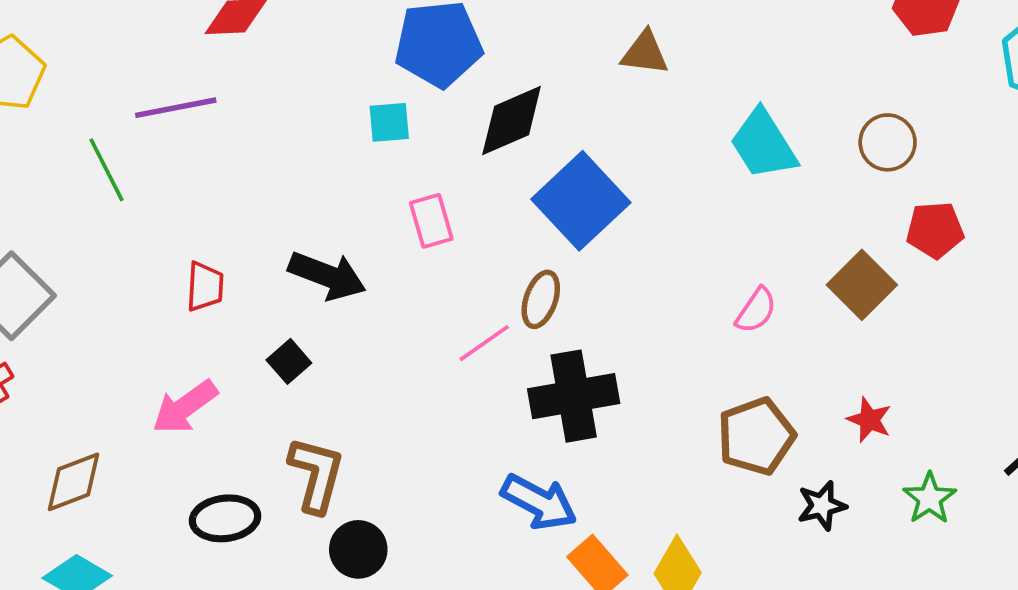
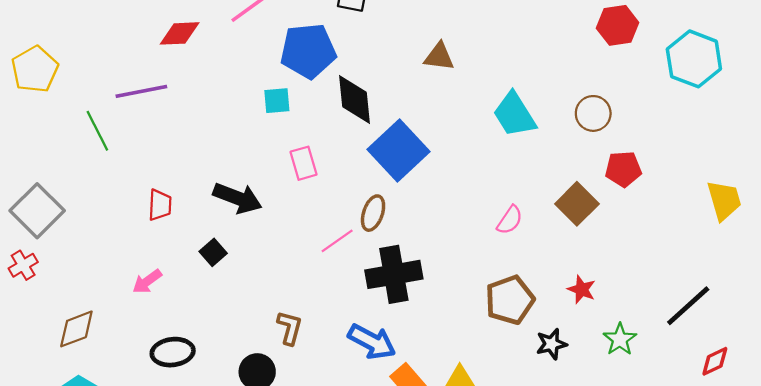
black diamond: (512, 121) -> (355, 100), turned -72
pink arrow: (185, 407) -> (147, 281), size x0.7
brown L-shape: (316, 475) -> (290, 328), moved, size x0.7

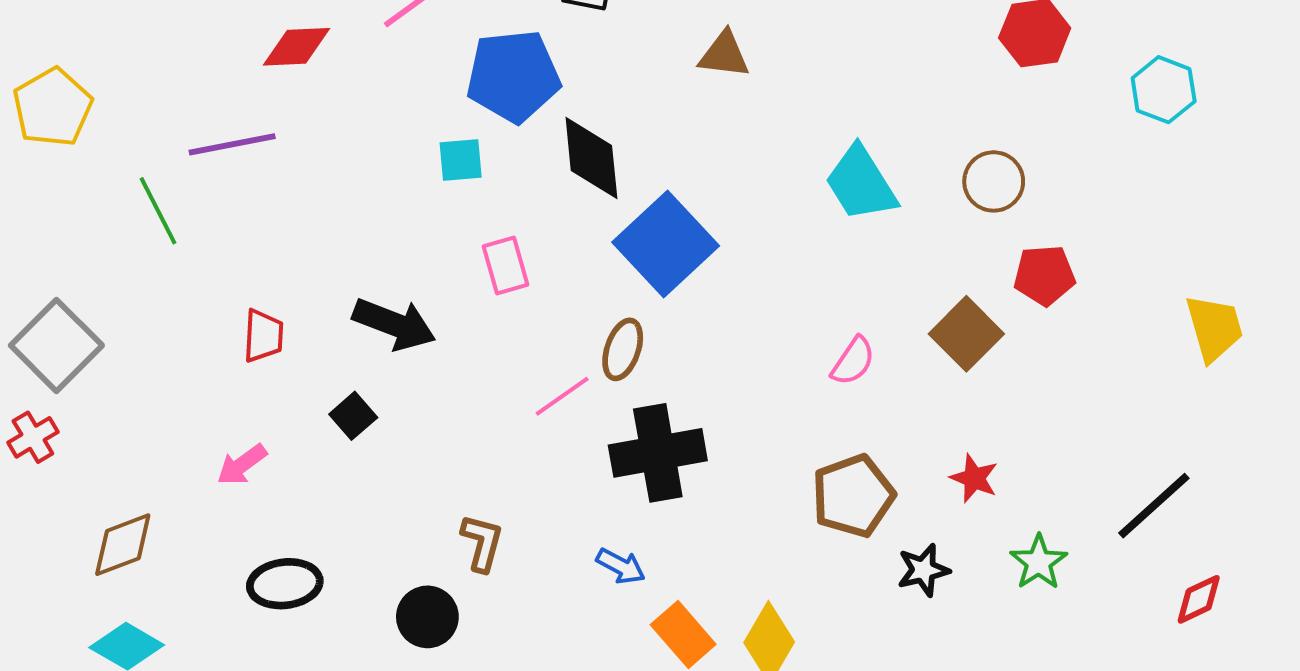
brown triangle: (439, 57) -> (724, 55), moved
cyan hexagon: (694, 59) -> (1164, 90), size x0.7
blue arrow: (372, 342) -> (621, 566), size x0.6

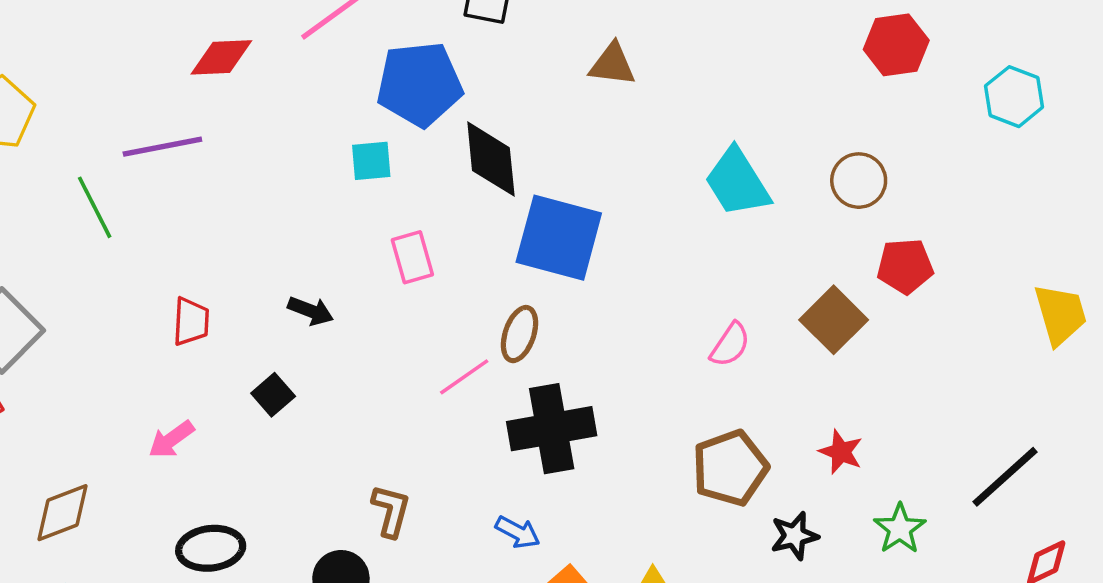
blue square: (666, 244) -> (559, 238), turned -32
black arrow: (394, 324) -> (311, 311), size x0.6

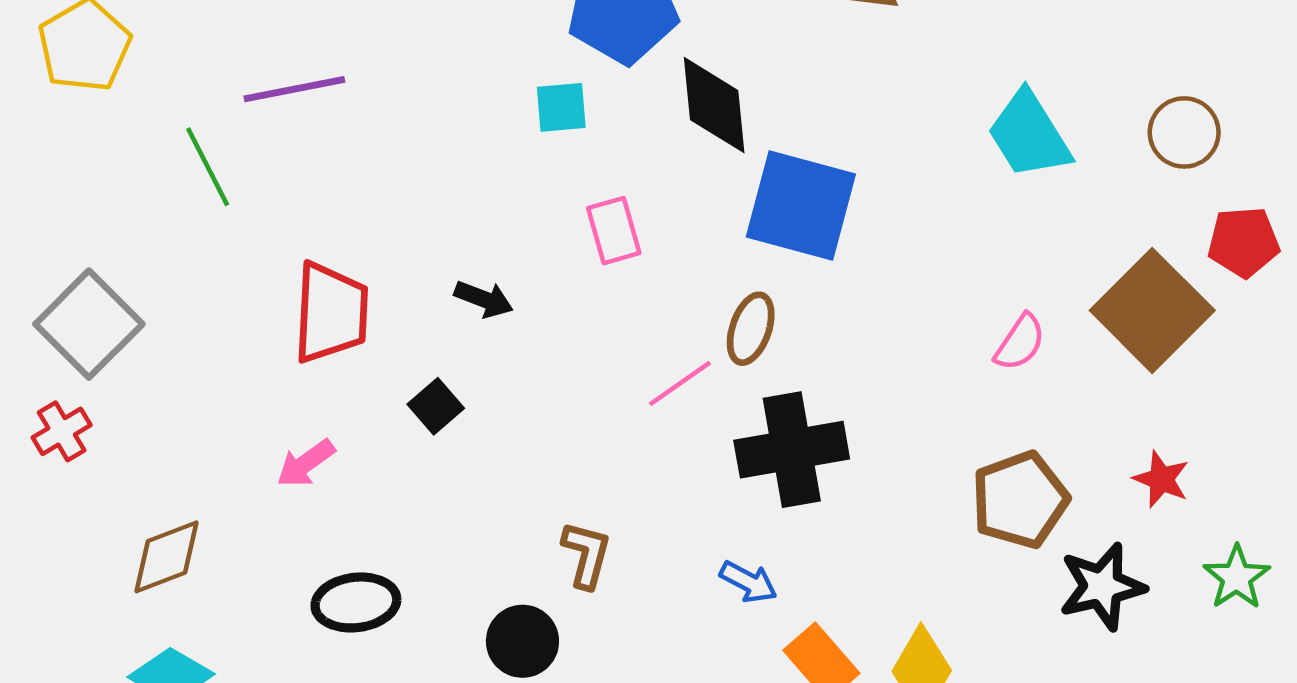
brown square: (834, 320) -> (1152, 310), size x1.4
red trapezoid: (191, 322) -> (331, 313), size x1.6
black star: (794, 536) -> (1102, 586), size x1.4

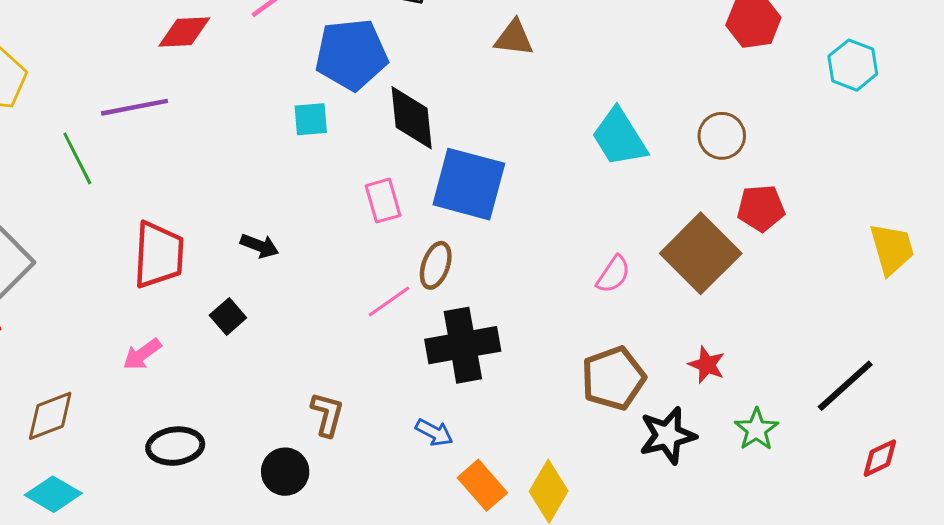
pink rectangle: (614, 231) -> (383, 201), moved

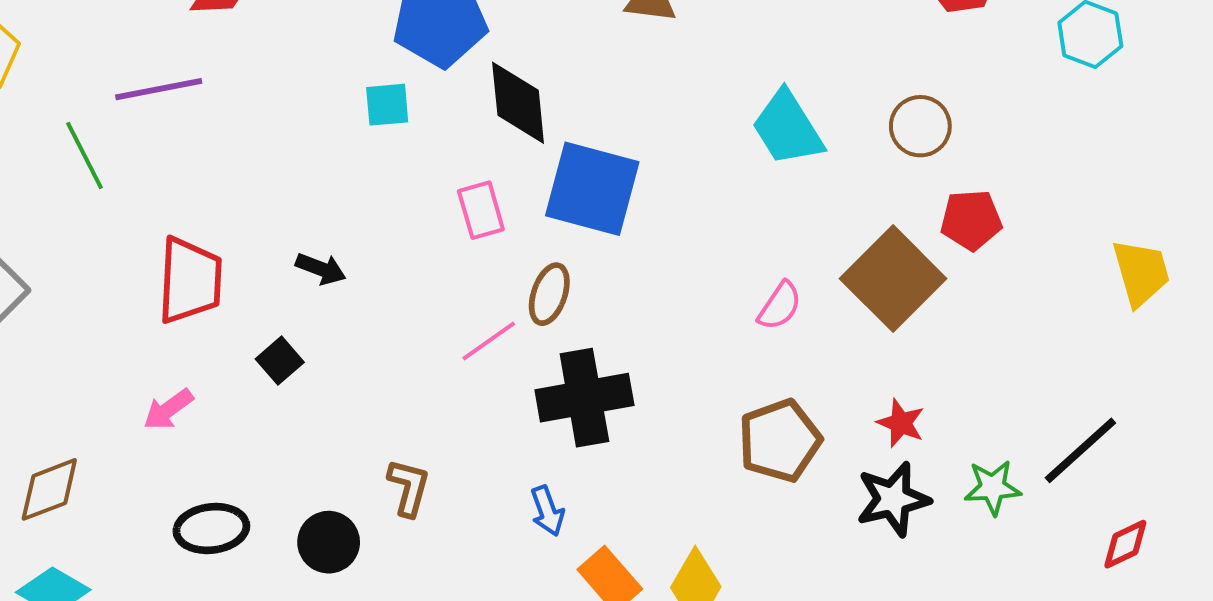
green star: (756, 429) -> (993, 487), moved, turned 30
blue arrow: (434, 432) -> (547, 511), turned 42
black star: (668, 435) -> (893, 499), moved
black circle: (285, 472) -> (329, 542), moved

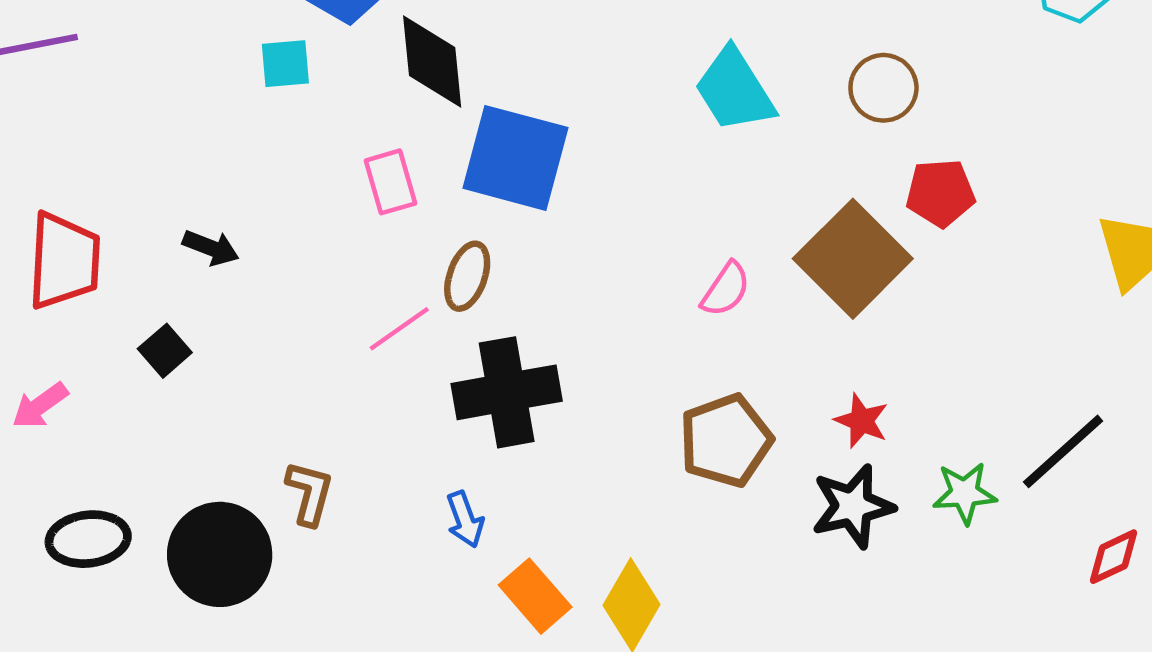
black circle: (329, 542) -> (220, 554), size x1.5

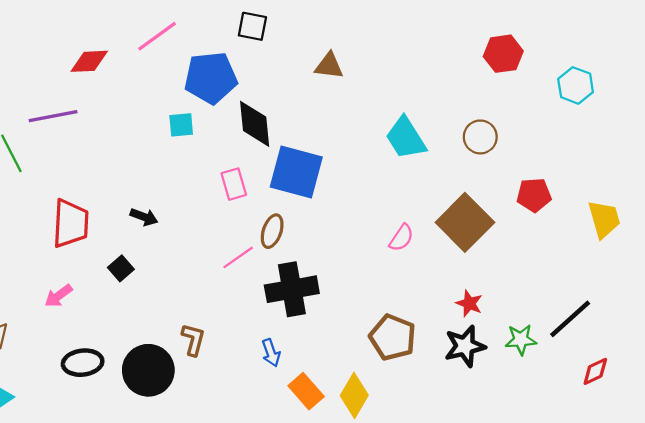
red pentagon: (940, 193) -> (534, 195), moved
brown pentagon: (726, 441) -> (393, 337), moved, turned -30

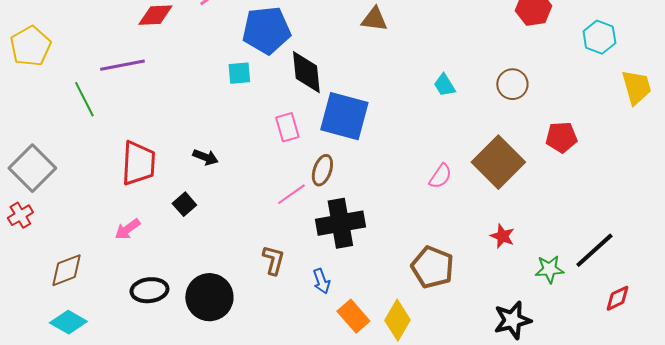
cyan trapezoid: (406, 138) -> (444, 85), size x0.6
yellow trapezoid: (604, 219) -> (636, 87), moved
brown L-shape: (193, 340) -> (273, 260), moved
black star: (465, 346) -> (512, 320), moved

